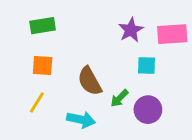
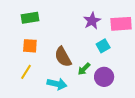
cyan square: (147, 65) -> (103, 46), turned -32

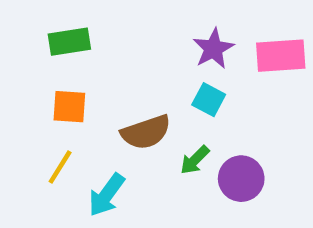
cyan square: (103, 46) -> (209, 100), moved, turned -32
brown semicircle: (63, 57) -> (146, 132), turned -80
cyan arrow: (57, 84) -> (107, 195), moved, turned 114

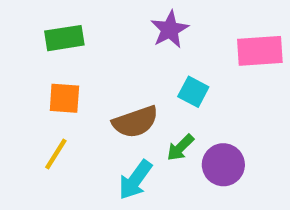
purple star: (213, 49) -> (170, 29), moved
cyan arrow: (107, 195) -> (135, 180), moved

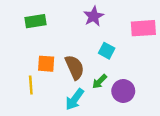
orange square: (64, 98) -> (46, 64), moved
brown semicircle: (135, 122) -> (75, 67), turned -95
yellow line: (56, 154) -> (31, 85), turned -36

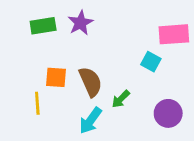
purple star: (94, 16) -> (80, 23), moved
cyan square: (107, 51) -> (151, 62), moved
purple circle: (123, 91) -> (168, 113), moved

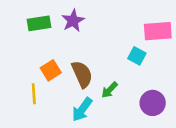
orange square: (56, 77) -> (51, 70), turned -36

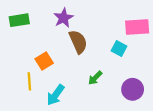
green rectangle: (39, 23) -> (19, 20), moved
brown semicircle: (82, 74) -> (78, 42), moved
cyan arrow: (82, 109) -> (56, 95), moved

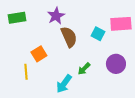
cyan square: (119, 49) -> (98, 34), moved
purple circle: (133, 89) -> (116, 64), moved
cyan arrow: (56, 95) -> (64, 84), moved

